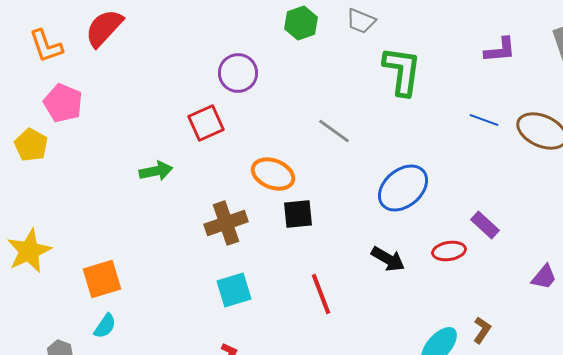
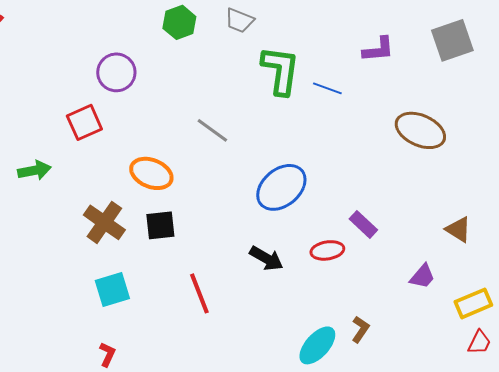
blue line: (484, 120) -> (327, 88), moved
black square: (298, 214) -> (160, 225), moved
brown cross: (226, 223) -> (104, 222), turned -36

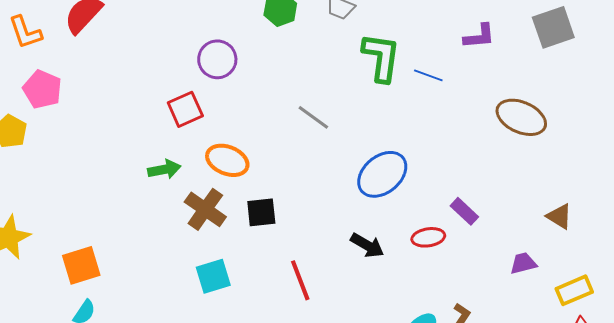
green arrow: (34, 170) -> (164, 169), moved
orange ellipse: (151, 173) -> (227, 160), moved
purple trapezoid: (422, 276) -> (523, 263), turned -144

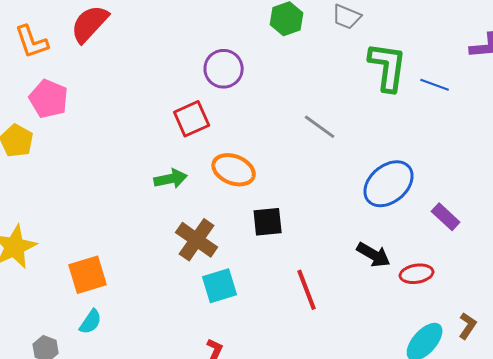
brown cross: (205, 209) -> (197, 240), moved
purple rectangle: (464, 211) -> (446, 217), moved
red ellipse: (428, 237) -> (417, 274), moved

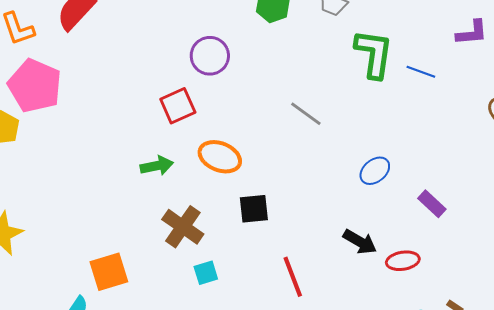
pink pentagon: (49, 99) -> (35, 86), size x1.4
blue ellipse: (389, 184) -> (375, 171), size x0.6
orange square: (88, 275) -> (109, 272), moved
cyan square: (220, 286) -> (206, 273), size x0.7

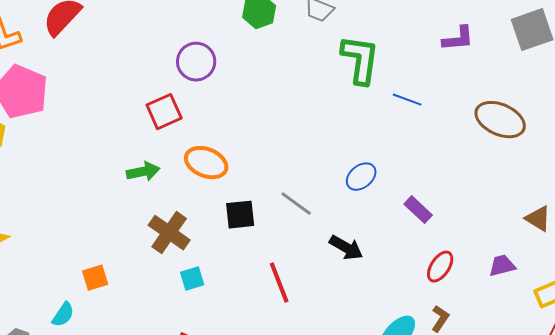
blue line: (421, 72) -> (407, 100), moved
gray line: (306, 114) -> (296, 204), moved
red ellipse: (403, 261) -> (440, 267), moved, turned -48
orange square: (109, 272) -> (95, 278), size x0.7

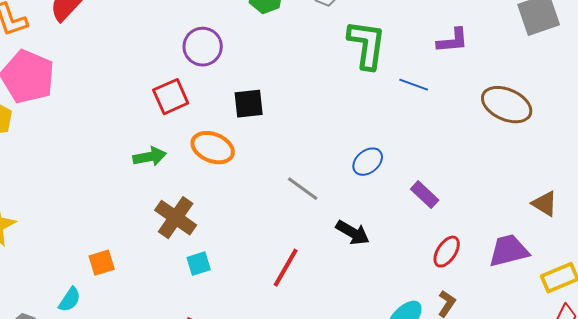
purple L-shape: (458, 39) -> (453, 41), moved
black square: (240, 215) -> (249, 104), moved
purple trapezoid: (502, 266) -> (509, 251), size x1.5
red line: (279, 283) -> (286, 268), turned 51

